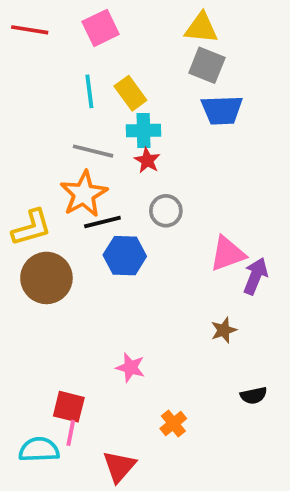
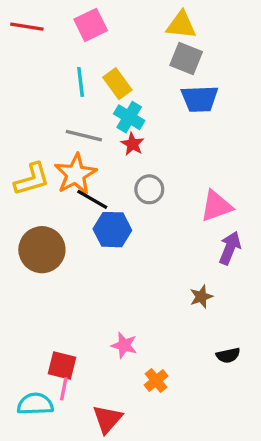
cyan cross: (143, 131) -> (129, 117), turned 32
black line: (102, 222) -> (92, 199), turned 44
yellow L-shape: (32, 228) -> (32, 179), moved
pink triangle: (227, 254) -> (216, 206), moved
pink star: (130, 368) -> (124, 345), moved

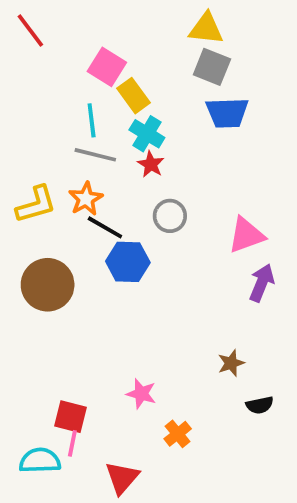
pink square: (91, 25) -> (107, 67), moved, turned -32
red line: (27, 27) -> (30, 31), turned 44
cyan line: (81, 82) -> (92, 120), moved
orange star: (75, 174) -> (86, 199), size x0.7
brown star: (201, 297) -> (231, 363), moved

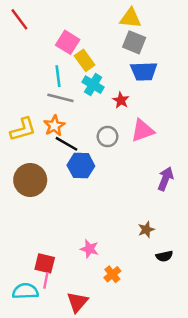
red star: (151, 164) -> (121, 100), moved
pink triangle: (246, 235) -> (143, 130), moved

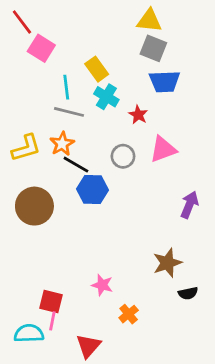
pink square: (68, 42) -> (41, 48), moved
brown star: (146, 230) -> (167, 263), size x1.5

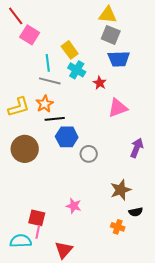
gray circle: (123, 156) -> (89, 154), moved
black line: (76, 165) -> (55, 119), turned -36
orange cross: (129, 314) -> (118, 227), moved, turned -32

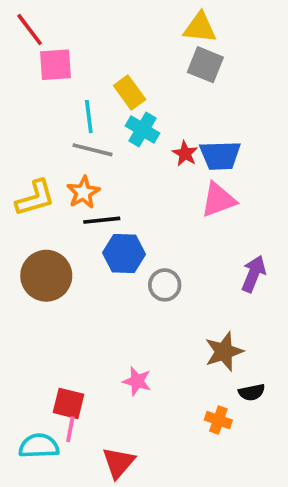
pink square: (30, 35) -> (56, 65), turned -36
blue trapezoid: (119, 59) -> (220, 155), moved

